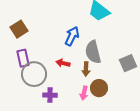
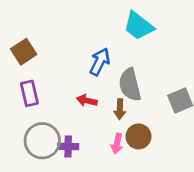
gray circle: (34, 74) -> (42, 141), moved

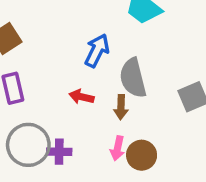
brown circle: (139, 136) -> (142, 155), moved

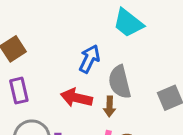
red arrow: (81, 97) -> (76, 98), size x1.5

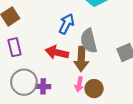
brown arrow: (110, 106) -> (81, 59), size x1.6

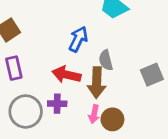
gray semicircle: (89, 41) -> (106, 60), size x0.7
purple cross: (43, 86) -> (57, 104), moved

